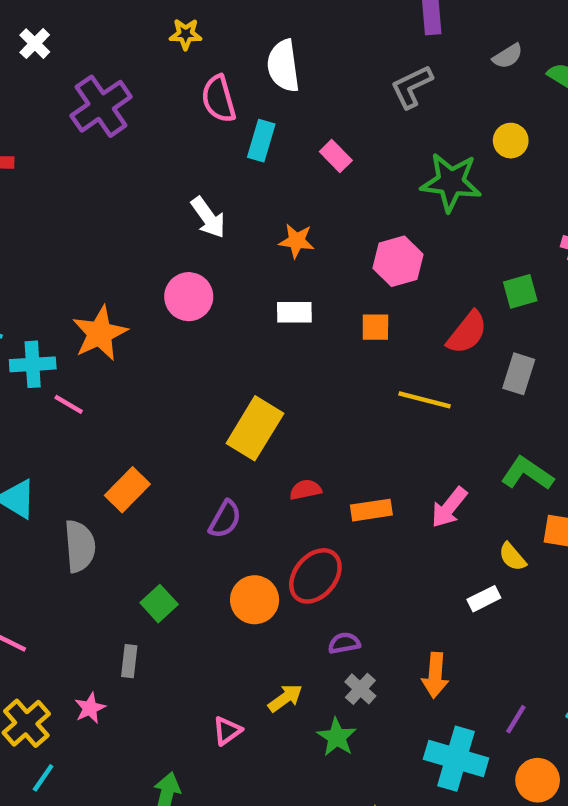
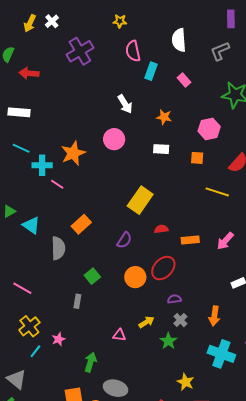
white semicircle: (283, 66) -> (179, 40), moved
pink star: (90, 708) -> (58, 339), moved
pink triangle: (227, 731) -> (119, 335), turned 40

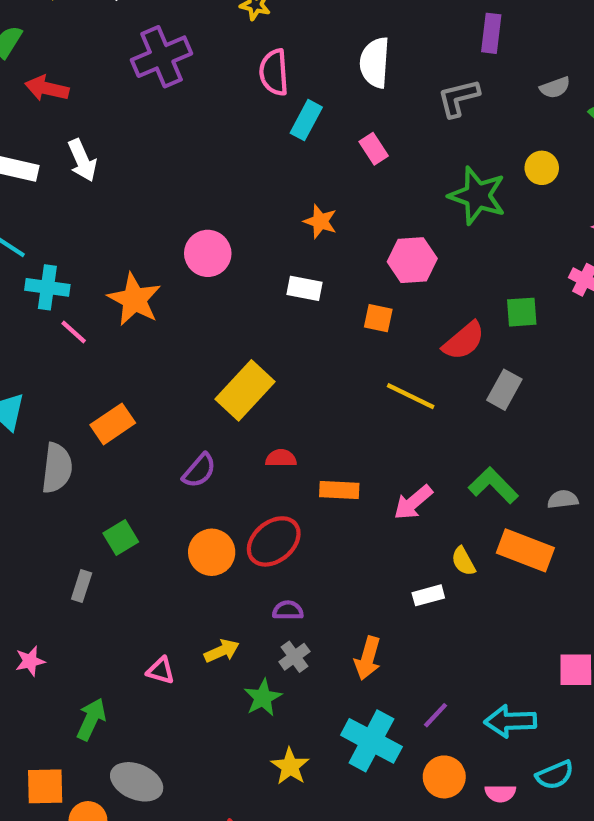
white arrow: (125, 104) -> (82, 160), moved
orange star: (73, 153) -> (134, 299), moved, turned -30
yellow star: (186, 382) -> (290, 766), moved

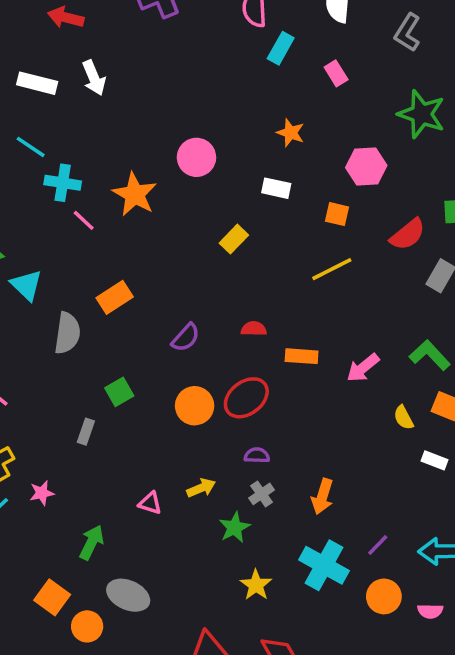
gray L-shape: (458, 98) -> (408, 33), turned -45
yellow rectangle: (245, 390) -> (234, 239), moved, size x0.6
yellow line: (411, 396) -> (332, 269), moved, turned -54
white rectangle: (428, 595) -> (435, 460), moved, turned 35
orange square: (45, 786) -> (52, 597), turned 36

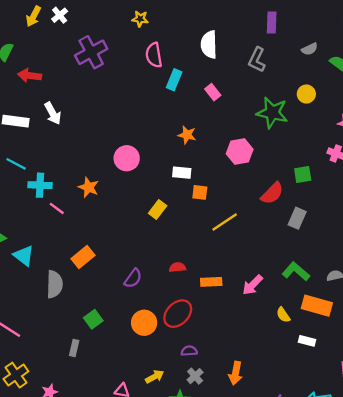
orange star: (135, 194) -> (89, 187), size x0.7
orange square: (337, 214) -> (200, 192), moved

